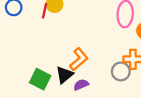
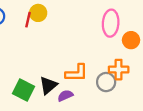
orange L-shape: (79, 59) -> (77, 73), moved, turned 40

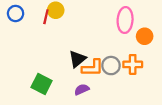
gray circle: (106, 82) -> (111, 66), moved
black triangle: (48, 85) -> (77, 59), moved

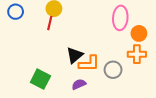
red line: (46, 17) -> (50, 23), moved
orange cross: (133, 64) -> (137, 54), moved
gray circle: (111, 66) -> (113, 70), moved

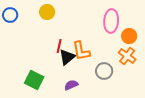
red line: (50, 23) -> (59, 46), moved
orange cross: (137, 54) -> (127, 56), turned 36
orange L-shape: (89, 64) -> (81, 51), moved, turned 80

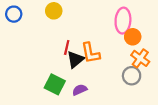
orange circle: (129, 36) -> (133, 37), moved
gray circle: (104, 71) -> (132, 76), moved
green square: (34, 80) -> (55, 84), moved

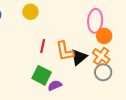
orange cross: (140, 58) -> (101, 56), moved
black triangle: (75, 59) -> (79, 57), moved
green square: (55, 84) -> (42, 75), moved

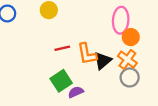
red line: (43, 46) -> (62, 48), turned 64
green square: (42, 75) -> (61, 81), turned 30

